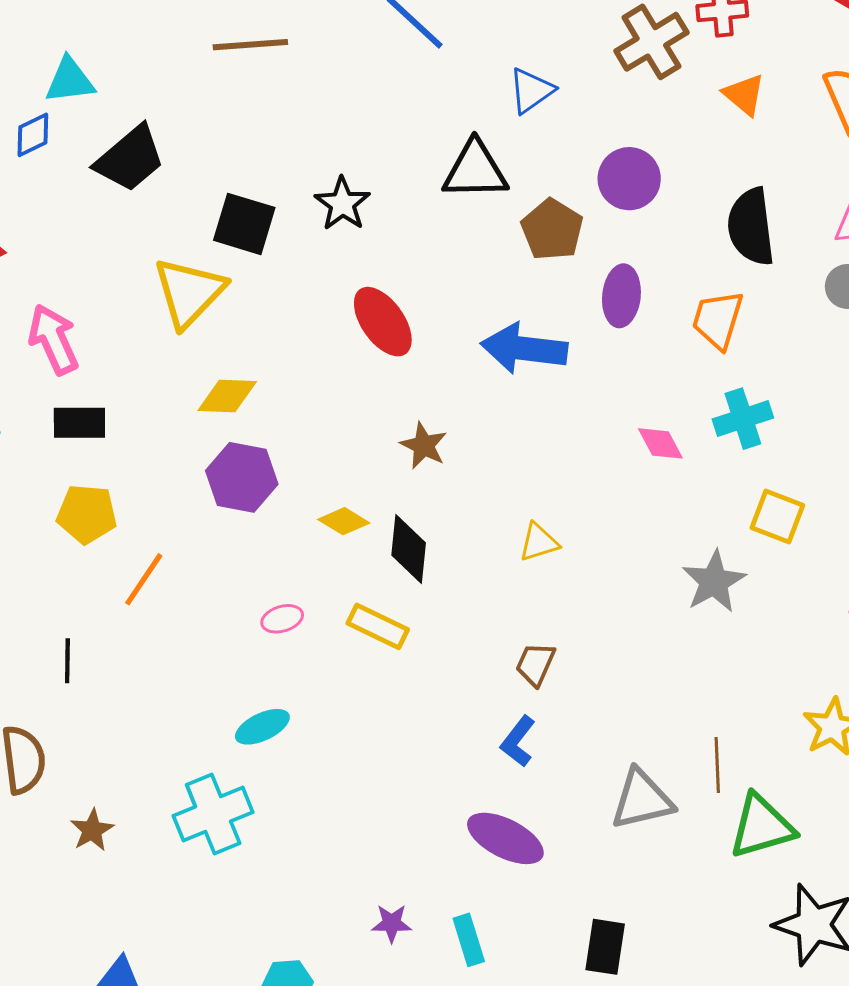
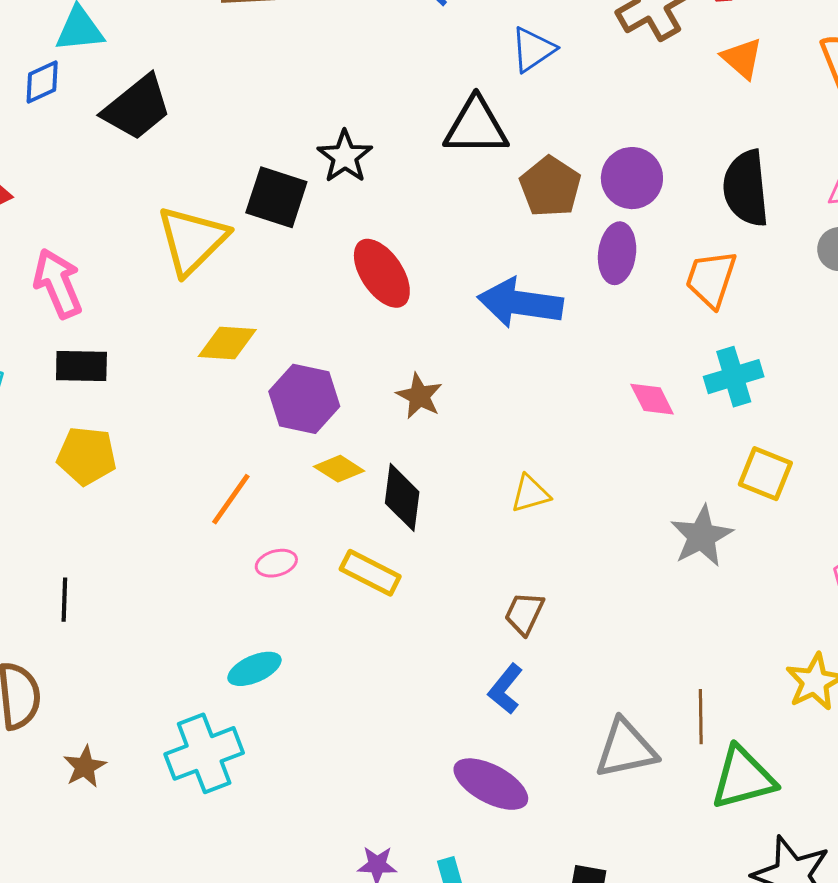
purple circle: (629, 179) -> (632, 178), moved
black square: (244, 224) -> (276, 197), moved
purple hexagon: (242, 477) -> (304, 399), moved
orange line: (144, 579) -> (231, 499), moved

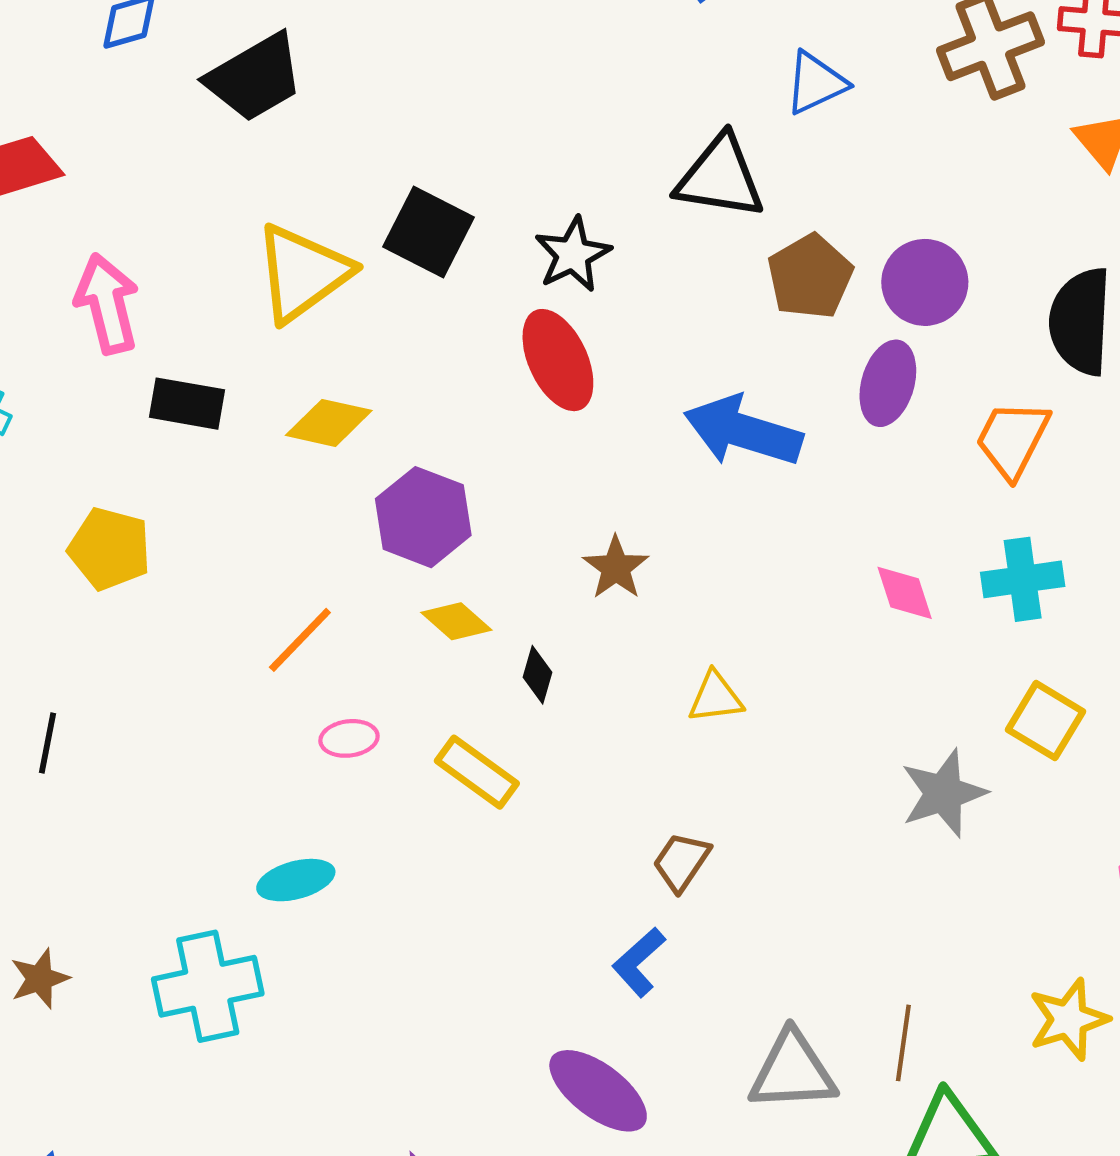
black star: (345, 157) -> (573, 254), moved
black rectangle: (81, 366) -> (187, 404), moved
brown star: (419, 396) -> (616, 568), moved
black diamond: (402, 497) -> (537, 675), size x0.6

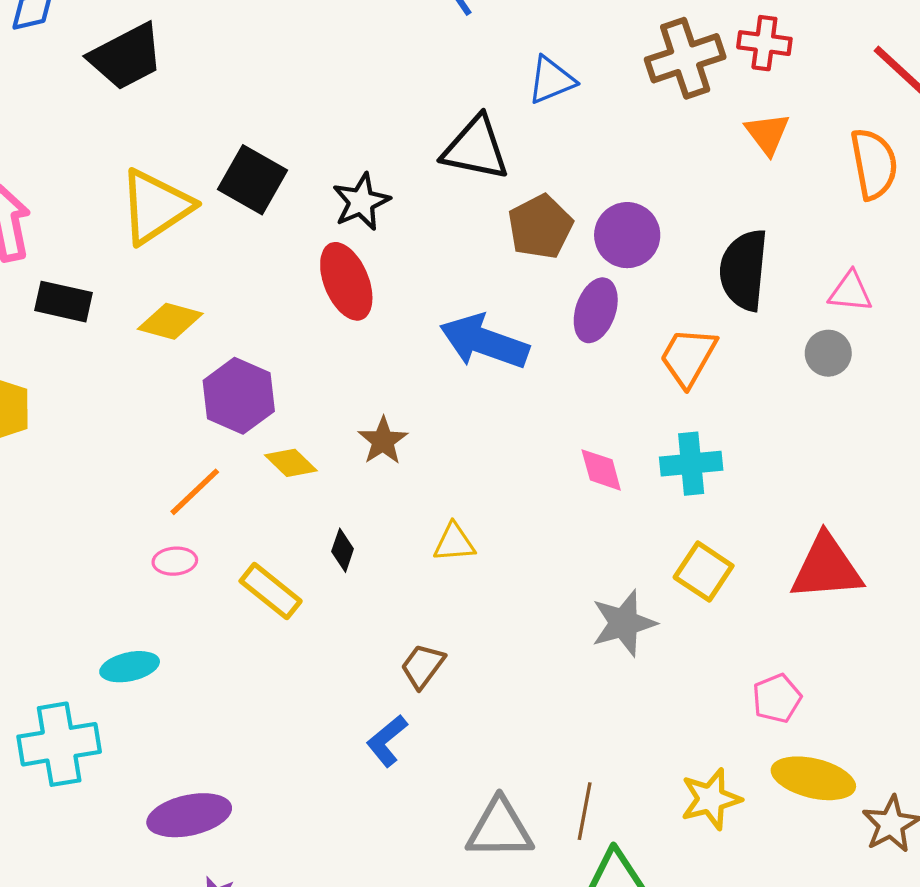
yellow diamond: (456, 621) -> (291, 463), moved
orange line: (300, 640) -> (195, 492), moved
black diamond: (537, 675) -> (343, 550), moved
purple ellipse: (598, 1091) -> (189, 815), moved, turned -52

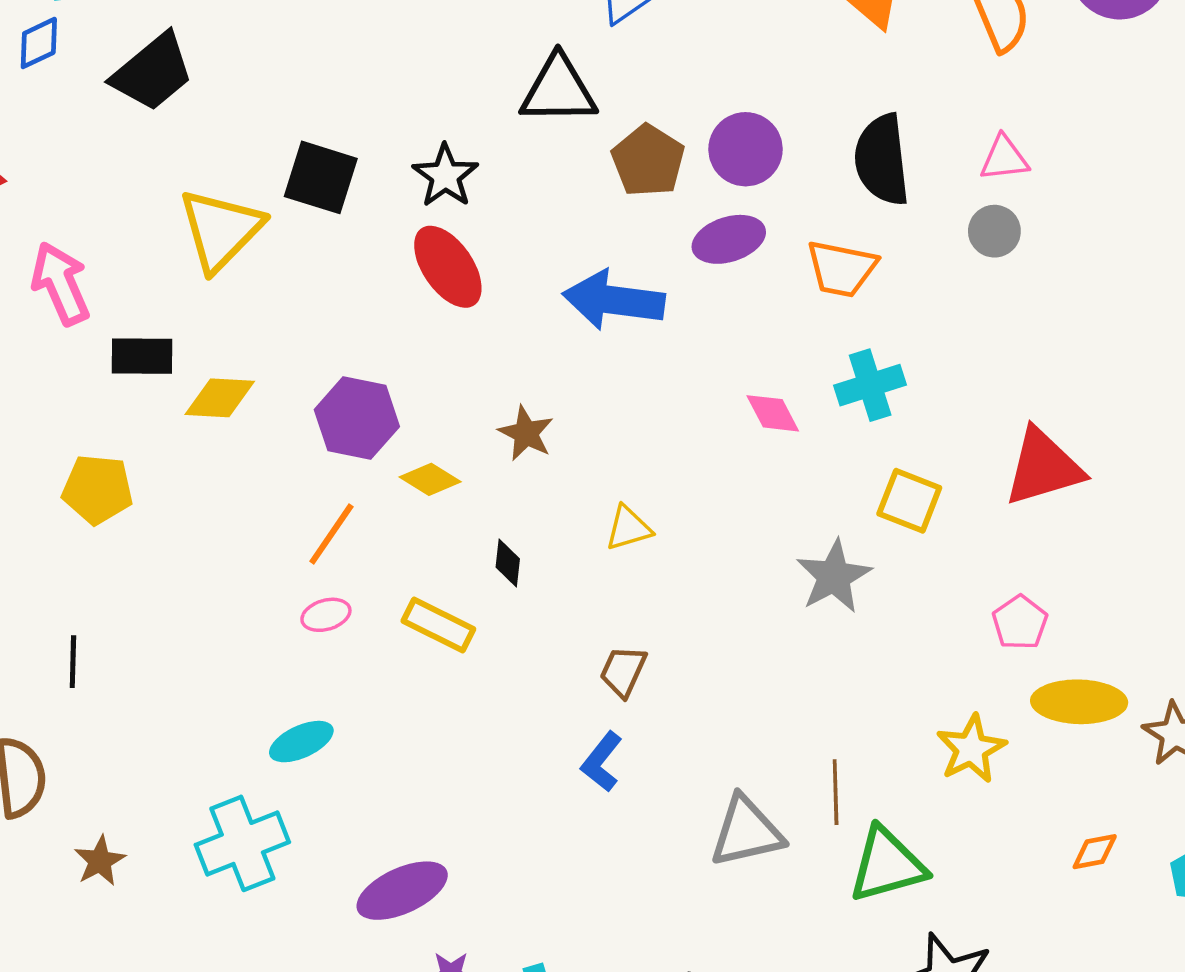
purple ellipse: (596, 310) -> (729, 239), turned 66
yellow diamond: (170, 321) -> (220, 398), moved
orange trapezoid: (688, 357) -> (841, 269), turned -96

